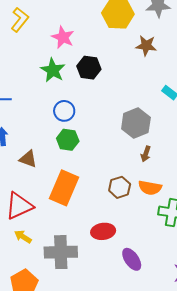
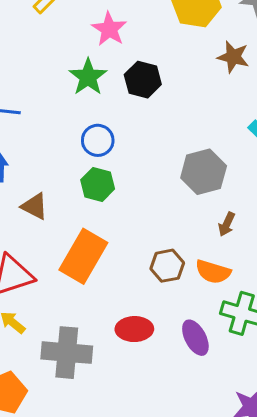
brown arrow: (146, 154) -> (227, 224), moved
purple ellipse: (132, 259) -> (195, 338), moved

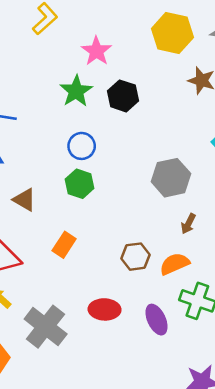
orange rectangle: (83, 256) -> (64, 245), size x0.6
orange semicircle: (213, 272) -> (175, 264), turned 136
gray cross: (67, 353) -> (46, 327), turned 30

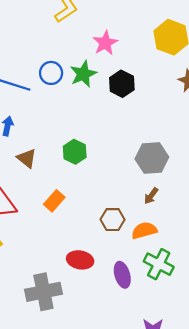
blue circle: (82, 146) -> (51, 73), moved
brown arrow: (188, 224) -> (151, 196), moved
gray cross: (46, 327) -> (43, 292), moved, turned 32

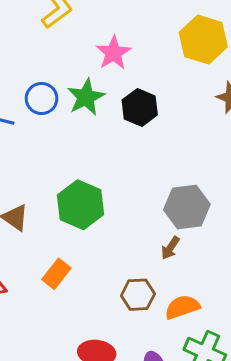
green hexagon: (75, 152) -> (80, 205), size x1.4
brown arrow: (151, 196) -> (170, 248), moved

